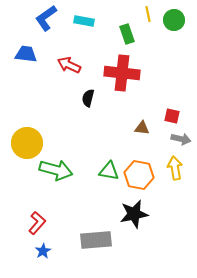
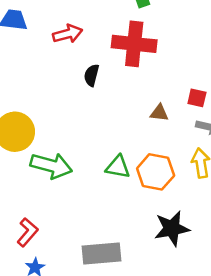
red arrow: (69, 65) -> (68, 34), turned 140
black star: (134, 214) -> (172, 228), moved

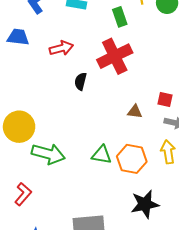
red cross: (134, 44) -> (115, 56), turned -32
red L-shape: (27, 232) -> (23, 194), moved

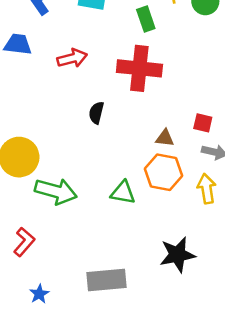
red cross: (115, 56) -> (139, 68), turned 32
black semicircle: (80, 81) -> (96, 113), moved
orange hexagon: (132, 159) -> (164, 172), moved

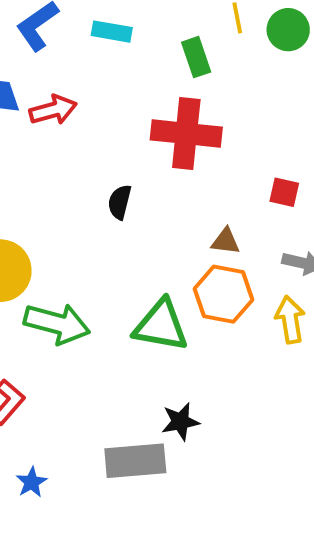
red arrow: (72, 58) -> (53, 110), moved
red square: (203, 123) -> (284, 192), moved
green triangle: (123, 193) -> (161, 326), size x1.4
black star: (177, 255) -> (180, 422), moved, size x0.7

